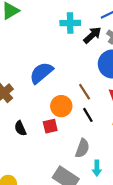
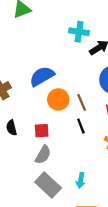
orange circle: (61, 106) -> (58, 100), moved
gray semicircle: (82, 148) -> (43, 155), moved

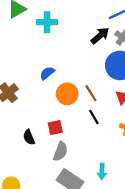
cyan cross: (79, 32) -> (47, 22), moved
blue semicircle: (42, 76) -> (47, 73), size x0.6
black semicircle: (12, 128) -> (29, 137), moved

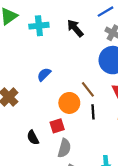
black arrow: (100, 36) -> (75, 28), moved, turned -84
orange circle: (67, 94) -> (69, 103), moved
black line: (94, 117) -> (93, 112), turned 32

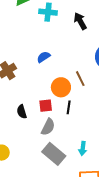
black line: (93, 112) -> (69, 107), moved

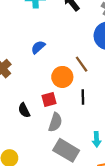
black line: (69, 107) -> (83, 97), moved

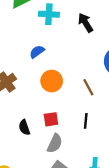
blue semicircle: (38, 47) -> (37, 52), moved
orange circle: (62, 77) -> (52, 81), moved

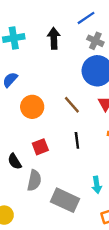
black arrow: (85, 23) -> (54, 38), turned 42
gray semicircle: (55, 143) -> (34, 180), moved

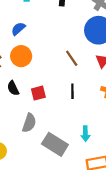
orange circle: (32, 107) -> (21, 56), moved
black semicircle: (15, 161) -> (13, 88), moved

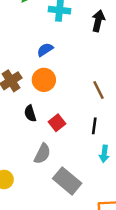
red square: (38, 93) -> (57, 123), turned -32
cyan arrow: (85, 134) -> (104, 154), moved

